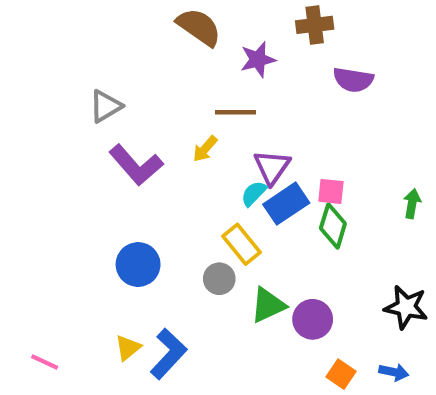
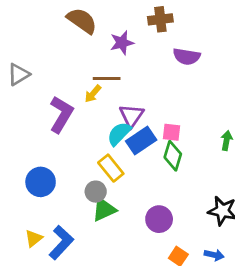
yellow arrow: (205, 149) -> (93, 94), moved
purple L-shape: (136, 165) -> (61, 114), moved, turned -108
cyan semicircle: (254, 193) -> (119, 134), size x1.4
green triangle: (268, 305) -> (104, 209), moved

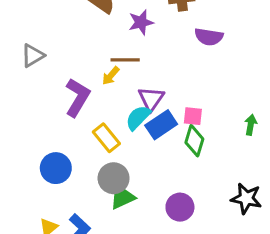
yellow rectangle: (111, 168) -> (106, 138), moved
gray circle: (96, 192) -> (114, 178), size x1.4

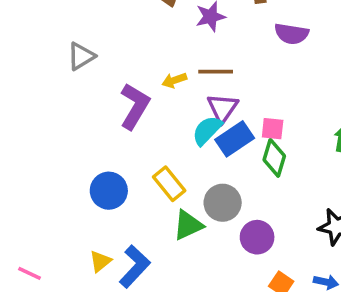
brown line: (125, 60) -> (216, 72), moved
yellow arrow: (111, 76) -> (174, 80), turned 30
yellow rectangle: (106, 138) -> (169, 184), moved
gray circle: (114, 178) -> (223, 203), moved

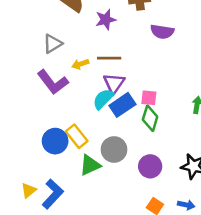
gray triangle: (81, 56) -> (53, 44), moved
purple L-shape: (135, 106) -> (53, 82), turned 112
blue circle: (109, 191) -> (55, 141), moved
purple circle: (257, 237) -> (150, 166), moved

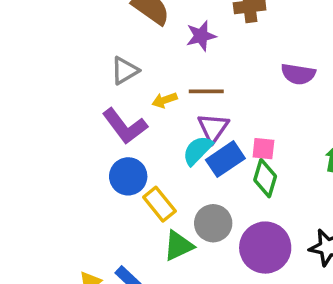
purple semicircle: (162, 32) -> (298, 74), moved
blue circle: (55, 141) -> (128, 176), moved
purple circle: (150, 166) -> (265, 248), size x1.5

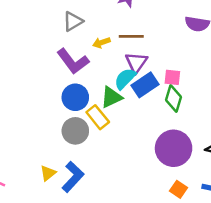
gray circle: (213, 223) -> (75, 131), moved
green triangle: (178, 246) -> (111, 97), moved

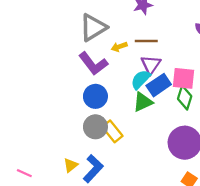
gray triangle: (73, 21) -> (93, 27), size x1.5
pink square: (172, 77) -> (184, 78), size x1.5
green triangle: (111, 97) -> (143, 102), moved
yellow rectangle: (98, 117) -> (112, 131), moved

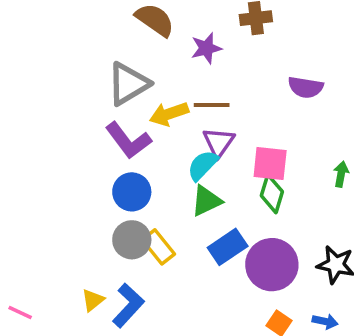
yellow arrow: (119, 47) -> (169, 114), size x1.5
blue rectangle: (159, 85) -> (228, 247), moved

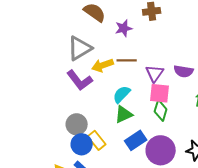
purple semicircle: (306, 87) -> (184, 71), moved
purple triangle: (219, 142) -> (155, 73), moved
blue circle: (132, 192) -> (82, 144), moved
gray circle: (132, 240) -> (77, 124), moved

